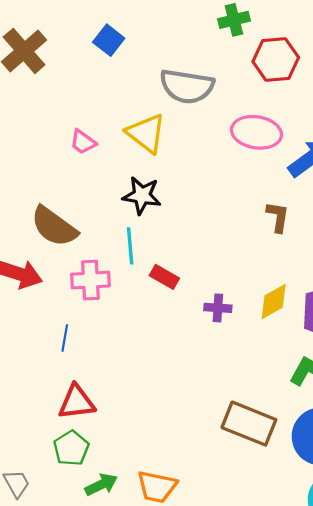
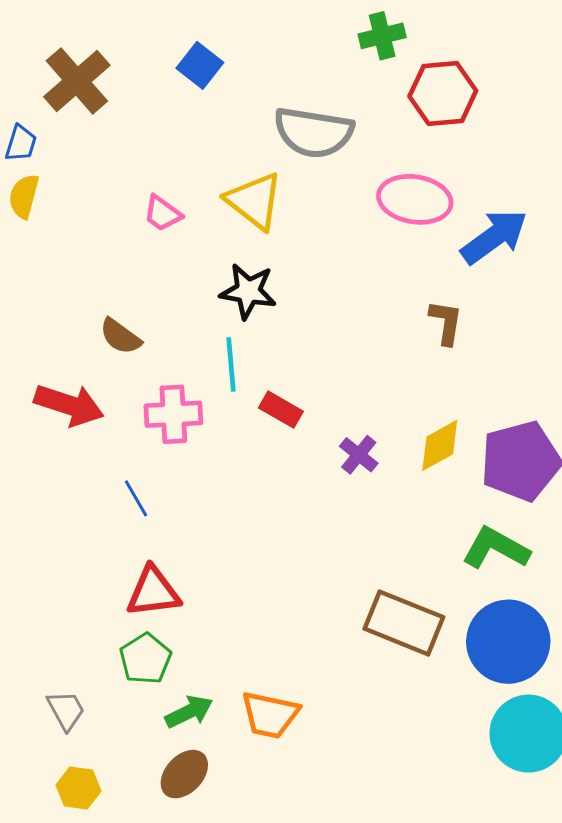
brown semicircle: (54, 227) -> (120, 336), size x0.6
purple cross: (218, 308) -> (359, 455), turned 35
blue line: (65, 338) -> (136, 498), turned -40

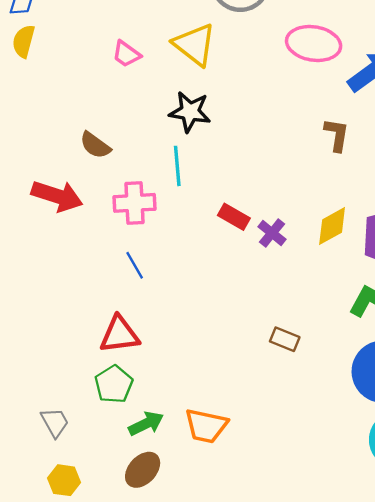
red rectangle: (281, 410) -> (234, 217), moved
blue line: (136, 498) -> (135, 265), moved
brown rectangle: (404, 623) -> (285, 339), moved, size x0.5

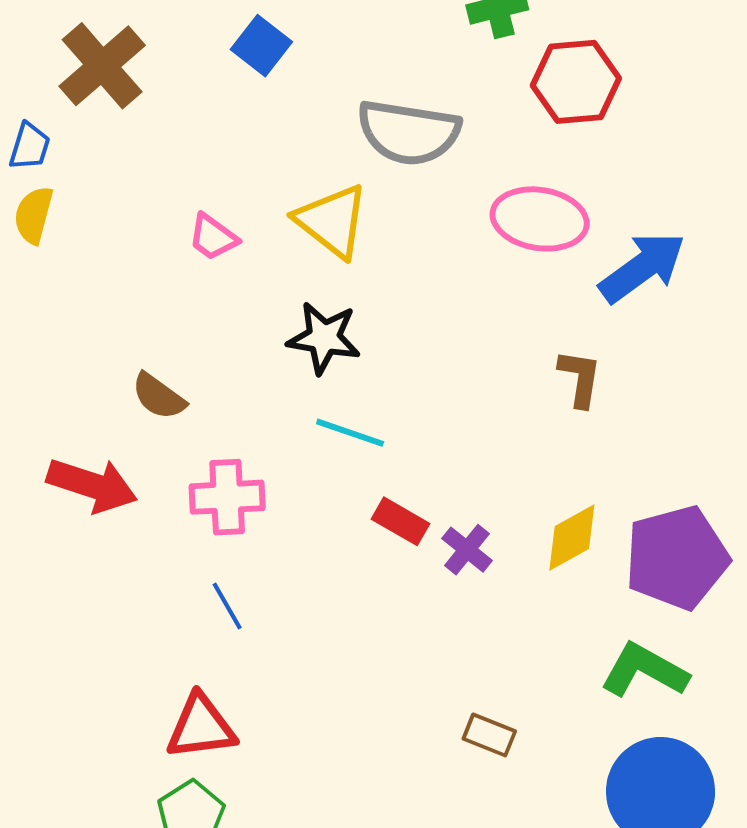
cyan line: (177, 166) -> (350, 433), moved, turned -66

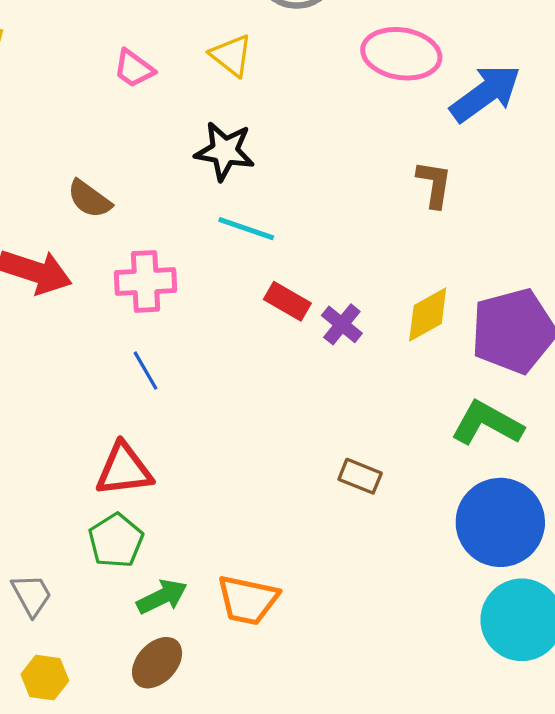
yellow triangle: (332, 221) -> (231, 55), size x0.7

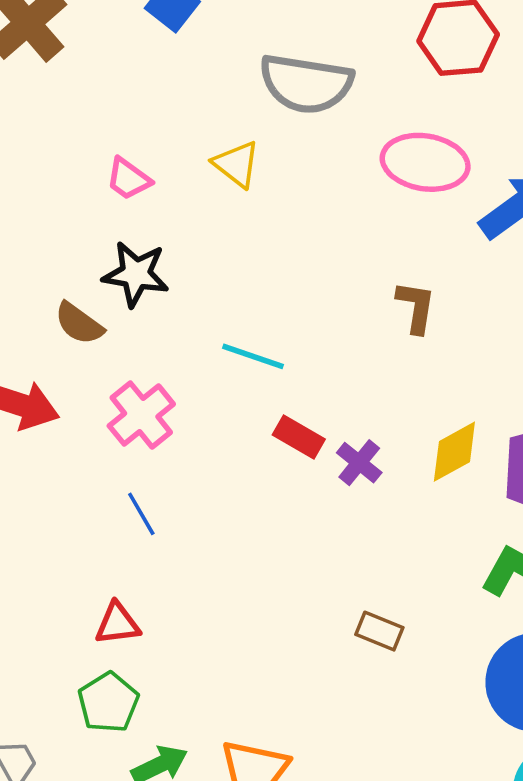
black star: (225, 151) -> (136, 274), moved
brown L-shape: (434, 184) -> (416, 307), moved
pink cross: (145, 281) -> (141, 415), turned -36
red triangle: (124, 470) -> (117, 624), size x0.7

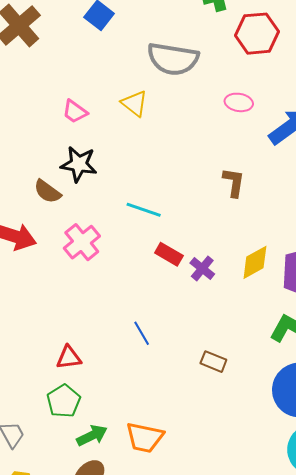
pink ellipse: (425, 162) -> (239, 102), size x0.6
blue line: (141, 514) -> (142, 333), moved

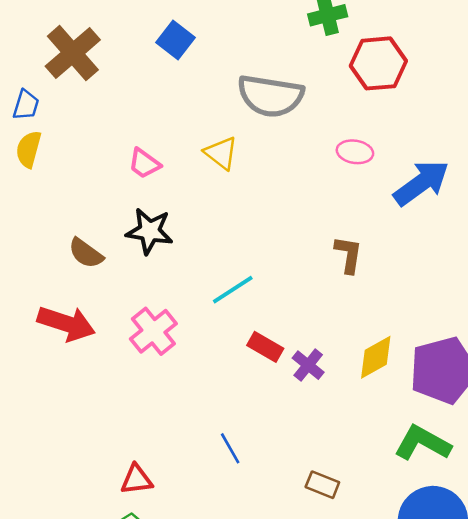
brown semicircle: (47, 192) -> (86, 253), moved
cyan line: (144, 210) -> (233, 290), turned -52

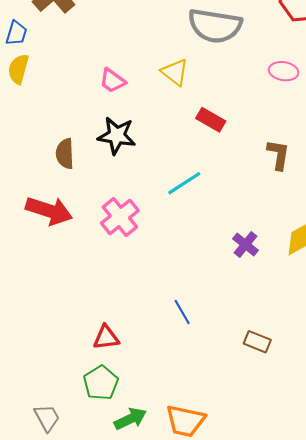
brown semicircle: (86, 253) -> (65, 154), turned 52
red rectangle: (265, 347) -> (211, 120), moved

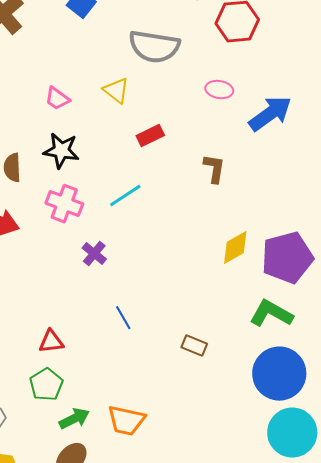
red rectangle: (211, 120) -> (150, 136), turned -56
pink cross: (120, 217) -> (64, 204), moved, turned -30
purple cross: (246, 244) -> (94, 254), moved

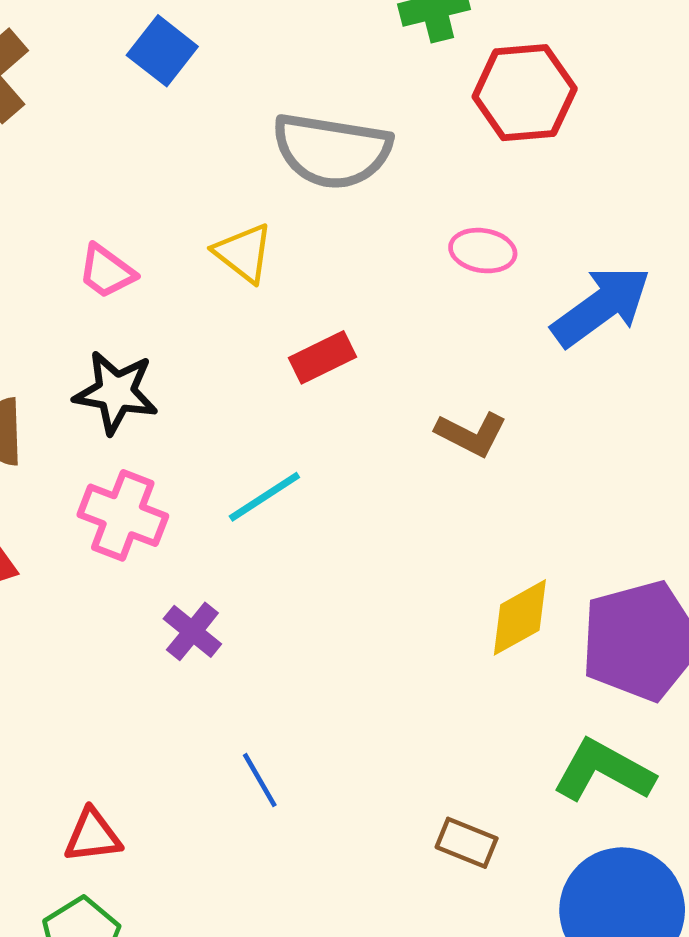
brown L-shape: (214, 169) -> (471, 434), turned 108
brown rectangle: (194, 346) -> (467, 843), moved

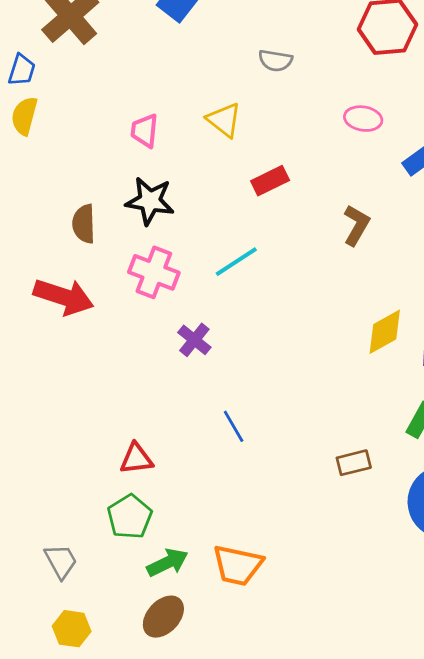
gray semicircle: (332, 151) -> (275, 61), size x0.5
pink trapezoid: (107, 271) -> (145, 131), turned 60
brown L-shape: (471, 434) -> (356, 225), turned -87
brown rectangle: (467, 843) -> (354, 463), turned -36

